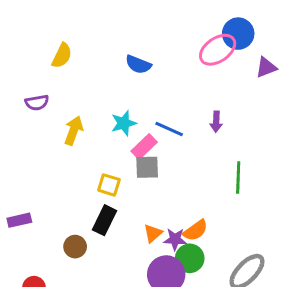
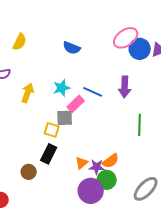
blue circle: (238, 34) -> (140, 49), moved
purple arrow: (216, 122) -> (125, 87), size x1.5
gray square: (147, 167) -> (65, 118), moved

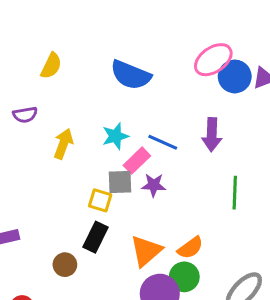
blue semicircle: (72, 48) -> (131, 75), size x1.5
orange triangle: (82, 163) -> (146, 251), size x1.6
purple star: (97, 167) -> (154, 185), moved

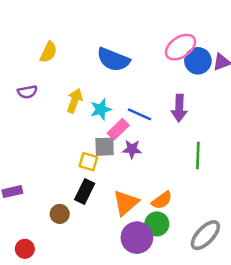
yellow arrow: (63, 144) -> (75, 101), moved

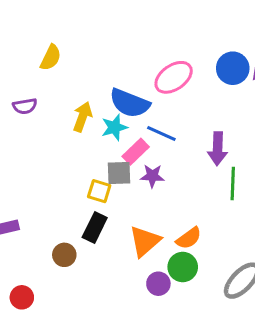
pink ellipse: (180, 47) -> (174, 77), moved
blue semicircle: (113, 60) -> (130, 103), moved
purple arrow: (179, 108) -> (218, 149), moved
purple circle: (137, 238) -> (158, 284), size x0.6

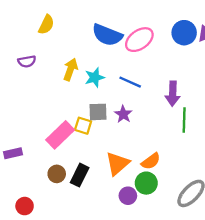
blue semicircle: (130, 103) -> (107, 35), moved
pink rectangle: (136, 152) -> (60, 135), moved, size x1.4
purple star: (152, 176) -> (123, 114), turned 30
black rectangle: (95, 228) -> (80, 175), moved

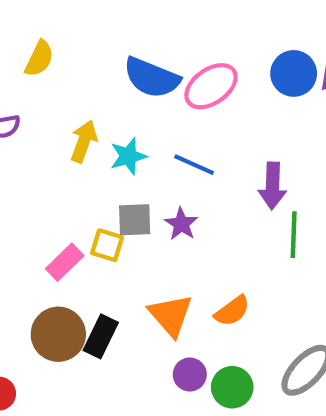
pink rectangle: (60, 135) -> (65, 262), size x0.7
orange triangle: (118, 164) -> (171, 315), turned -30
brown circle: (57, 174) -> (58, 334), size x1.6
green circle: (146, 183) -> (232, 387), moved

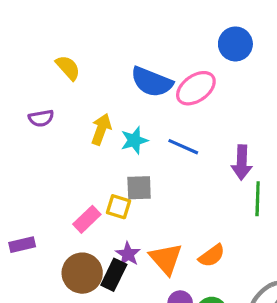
yellow semicircle: (39, 59) -> (68, 68), turned -68
blue circle: (294, 73) -> (235, 44), moved
purple star: (181, 224) -> (128, 254), moved

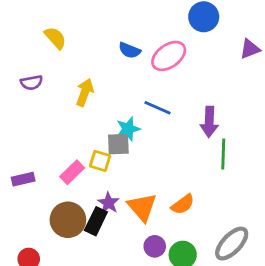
blue semicircle: (152, 82) -> (130, 50), size x0.6
cyan star: (134, 140) -> (128, 129), moved
purple rectangle: (22, 245) -> (23, 179), moved

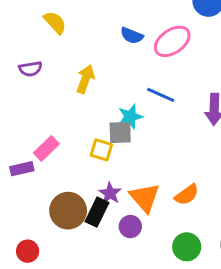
pink rectangle: (72, 172) -> (46, 148), moved
purple circle: (155, 246) -> (130, 227), moved

